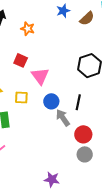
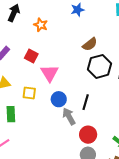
brown semicircle: (87, 18) -> (90, 44), moved

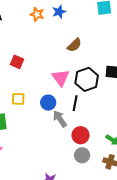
orange star: (41, 25) -> (37, 14), moved
black hexagon: (100, 66) -> (87, 79), moved
pink triangle: (50, 73) -> (61, 78), moved

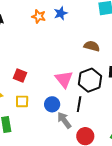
brown semicircle: (74, 45) -> (92, 46), moved, turned -119
red square: (17, 62) -> (20, 75), moved

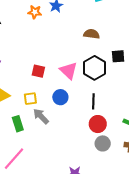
red square: (20, 75) -> (38, 71), moved
black line: (79, 104) -> (93, 101), moved
gray arrow: (64, 120) -> (41, 116), moved

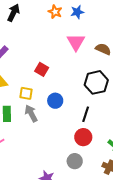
pink triangle: (69, 71) -> (76, 42), moved
gray circle: (103, 143) -> (75, 161), moved

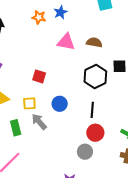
pink triangle: (76, 42) -> (66, 42), turned -36
gray circle: (75, 161) -> (85, 152), moved

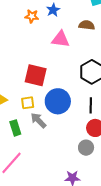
brown semicircle: (94, 42) -> (87, 25), moved
red square: (39, 76) -> (36, 75), size x1.6
blue circle: (60, 104) -> (58, 101), size x1.6

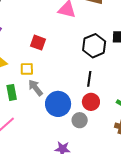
red square: (36, 75) -> (38, 43), size x0.7
blue circle: (58, 101) -> (58, 104), moved

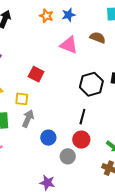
gray arrow: (35, 88) -> (28, 119), turned 54
blue circle: (58, 104) -> (48, 138), size x0.6

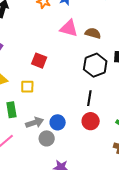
brown semicircle: (98, 38) -> (93, 33), moved
gray arrow: (28, 119) -> (35, 123), moved, turned 54
gray circle: (68, 156) -> (47, 138), moved

